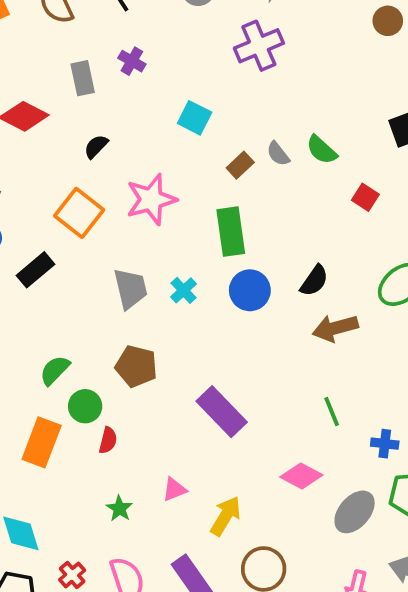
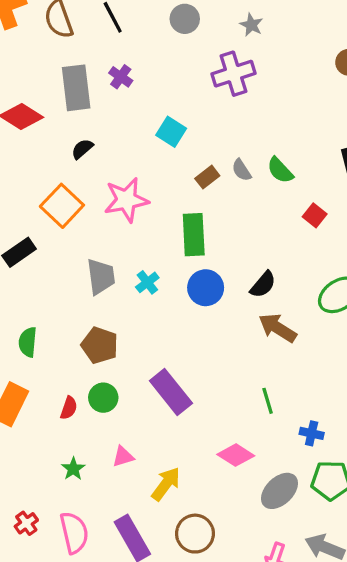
gray rectangle: (83, 78) -> (76, 88), size x1.5
brown arrow: (335, 328) -> (278, 328), turned 42
green semicircle: (55, 370) -> (28, 342), turned -44
green circle: (85, 406) -> (103, 398), moved

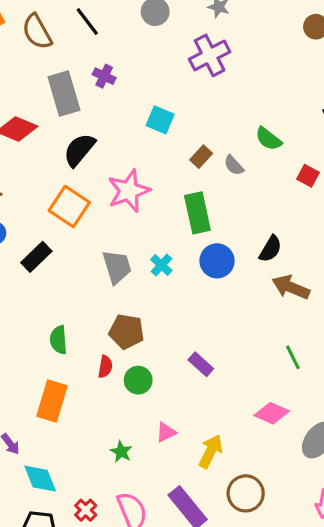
black semicircle: (82, 149) -> (79, 150), size x1.6
gray semicircle: (242, 170) -> (234, 165), moved
purple rectangle: (171, 392) -> (201, 364), size x0.6
red semicircle: (69, 408) -> (105, 367), moved

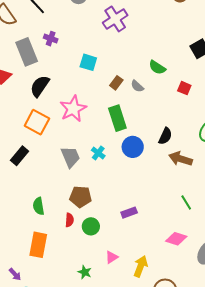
purple rectangle: (201, 364) -> (129, 213), turned -56

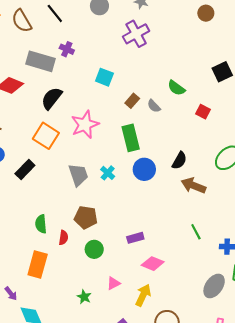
gray rectangle: (27, 52) -> (41, 61), turned -56
red semicircle: (69, 220) -> (63, 238), moved
pink diamond: (176, 239) -> (153, 264), moved

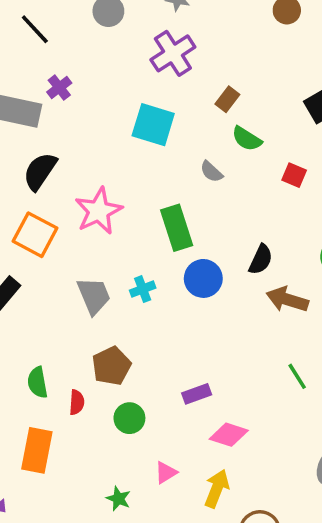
purple cross: (67, 49) -> (59, 88), turned 32
cyan square: (104, 77) -> (153, 125), moved, size x1.4
brown rectangle: (132, 101) -> (227, 99), moved
cyan cross: (108, 173) -> (143, 289), turned 32
brown pentagon: (86, 217) -> (111, 366), turned -30

